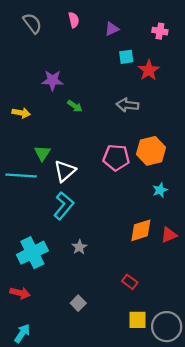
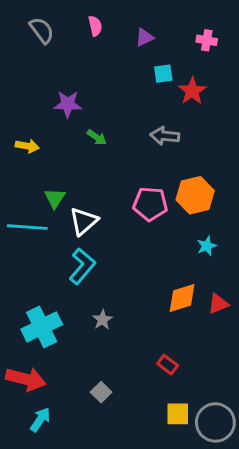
red arrow: (20, 293) -> (26, 379), size x1.5
cyan arrow: (22, 333) -> (40, 420), moved

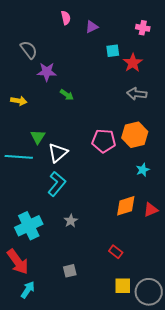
gray semicircle: (42, 30) -> (29, 50), moved
purple triangle: (144, 37) -> (92, 27), moved
gray arrow: (165, 136) -> (137, 94), moved
red arrow: (26, 379) -> (18, 262), turned 40
gray square: (101, 392) -> (70, 271), turned 32

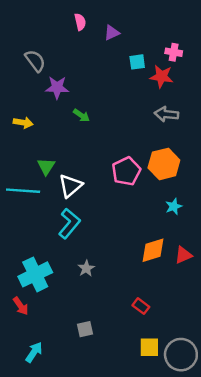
pink cross: (143, 28) -> (174, 52), moved
red star: (133, 63) -> (162, 77), turned -30
pink pentagon: (104, 141) -> (126, 171), turned -30
red arrow: (18, 262) -> (21, 306), moved, size x0.6

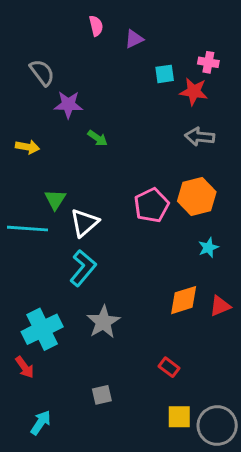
gray star: (86, 268) -> (103, 322), size x1.6

